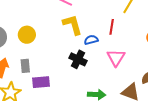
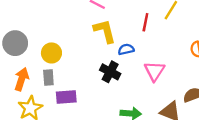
red line: (112, 27) -> (145, 22), moved
yellow circle: (27, 35) -> (51, 53), moved

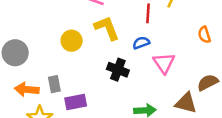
blue semicircle: (126, 49) -> (141, 43), moved
yellow circle: (51, 53) -> (72, 41), moved
orange arrow: (22, 79) -> (27, 89), turned -95

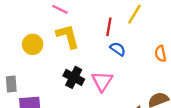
blue semicircle: (141, 43) -> (118, 49), moved, turned 49
pink triangle: (164, 63) -> (102, 81), moved

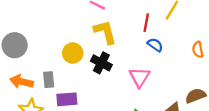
yellow circle: (33, 44) -> (73, 53), moved
black cross: (74, 77) -> (101, 63), moved

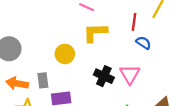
yellow L-shape: (105, 32) -> (95, 33), turned -75
black cross: (101, 63) -> (104, 76), moved

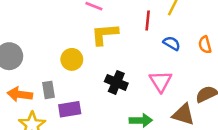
blue semicircle: (143, 43) -> (172, 43), moved
pink triangle: (130, 74) -> (161, 81), moved

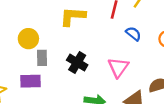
yellow circle: (72, 59) -> (28, 39), moved
gray rectangle: (49, 90) -> (42, 58), moved

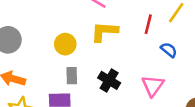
yellow circle: (28, 39) -> (65, 44), moved

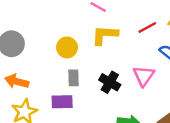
red line: (148, 24) -> (147, 27), turned 48
pink triangle: (153, 86) -> (144, 76), moved

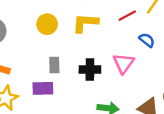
yellow circle: (67, 47) -> (47, 24), moved
black cross: (110, 82) -> (90, 69), turned -30

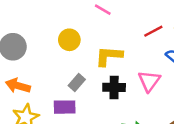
yellow L-shape: (85, 23) -> (109, 56), moved
gray rectangle: (54, 65) -> (77, 82), turned 42

